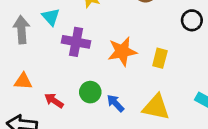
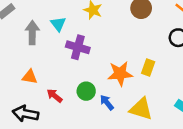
orange star: (122, 51) -> (120, 74), moved

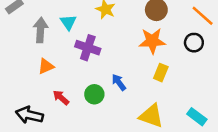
orange star: (120, 74) -> (152, 41), moved
orange triangle: (30, 77) -> (46, 66), moved, turned -35
blue arrow: (107, 102) -> (119, 82), moved

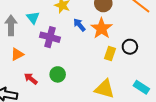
orange star: (152, 41) -> (102, 28), turned -30
black circle: (194, 43) -> (130, 47), moved
blue arrow: (119, 82) -> (79, 25), moved

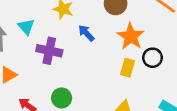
orange star: (102, 28) -> (131, 36), moved

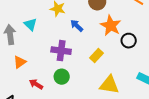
purple cross: (49, 51) -> (61, 51), moved
yellow rectangle: (127, 68) -> (96, 55), moved, turned 32

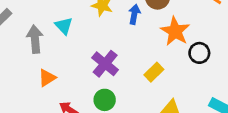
blue arrow: (77, 26) -> (134, 14), moved, turned 56
purple cross: (61, 51) -> (105, 64), turned 30

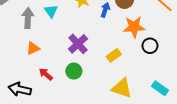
orange star: (175, 31) -> (134, 27), turned 30

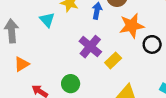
cyan triangle: (51, 11) -> (47, 20), moved
purple cross: (78, 44) -> (90, 47), moved

